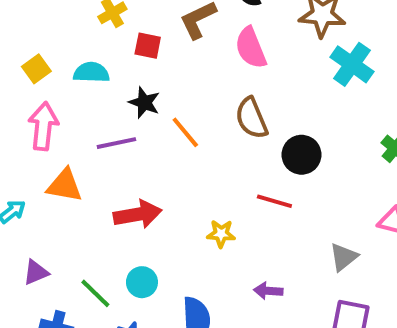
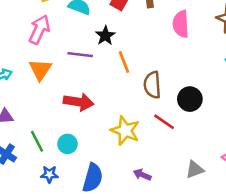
brown semicircle: (252, 118) -> (152, 85), moved
orange triangle: (65, 185) -> (40, 70), turned 35
yellow star: (221, 234) -> (125, 131), size x1.6

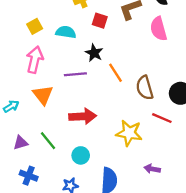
green line: (37, 141) -> (48, 141), moved

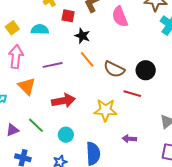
black star: (94, 53) -> (82, 36), moved
brown semicircle: (145, 88) -> (114, 69), turned -40

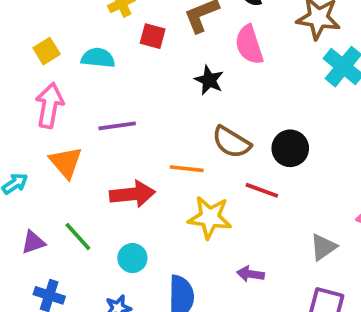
black star: (82, 36) -> (209, 80), moved
orange line: (87, 59) -> (187, 169), moved, turned -48

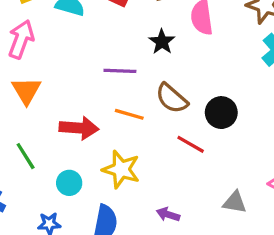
purple line: (117, 126) -> (120, 71), moved
yellow star: (210, 217) -> (121, 169), moved
gray triangle: (323, 247) -> (235, 202), turned 35

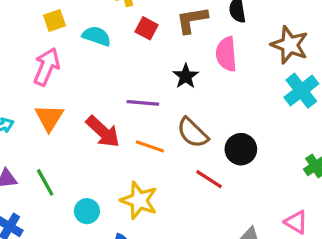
red arrow: (79, 128) -> (103, 132), moved, turned 36

